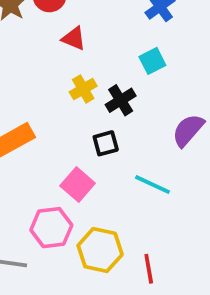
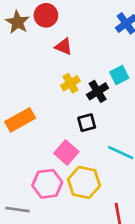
cyan square: (152, 61) -> (119, 75), moved
yellow hexagon: (100, 250) -> (84, 182), moved

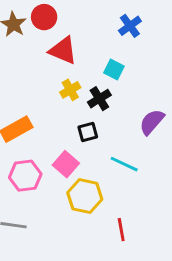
red triangle: (64, 47) -> (63, 51), size x1.5
cyan square: (119, 75) -> (114, 69), moved, turned -36
pink hexagon: (47, 184) -> (25, 176), moved

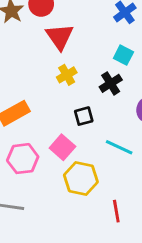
red triangle: (63, 51) -> (60, 37), turned 32
cyan square: (114, 69) -> (123, 55), moved
black cross: (99, 99) -> (111, 83), moved

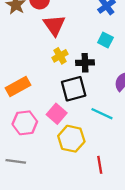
black cross: (111, 83) -> (85, 63), moved, turned 30
black square: (84, 116) -> (74, 89), size x1.6

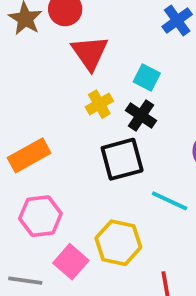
cyan square: (105, 40) -> (147, 77), moved
black cross: (85, 63) -> (141, 115), turned 36
pink square: (57, 114) -> (71, 262), moved

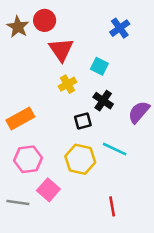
black cross: (141, 115) -> (103, 101), moved
black square: (122, 159) -> (83, 121), size x0.6
yellow hexagon: (118, 243) -> (80, 159), moved

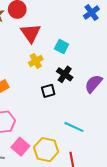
blue cross: (120, 28) -> (91, 13), moved
cyan line: (115, 149) -> (74, 127), moved
yellow hexagon: (80, 159) -> (46, 150), moved

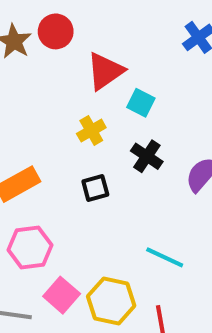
red triangle: (31, 33) -> (105, 71), moved, turned 30
black square: (48, 91) -> (95, 188), moved

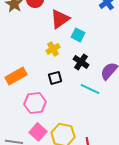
pink hexagon: (30, 247) -> (35, 103), moved
cyan line: (165, 257) -> (90, 89), moved

